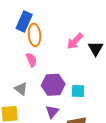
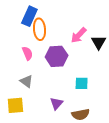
pink semicircle: (31, 60) -> (27, 53), moved
purple hexagon: (53, 85) -> (57, 56), moved

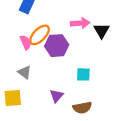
orange ellipse: (39, 29) -> (40, 35), moved, turned 50
pink arrow: (79, 35) -> (80, 23), turned -138

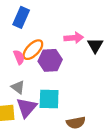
cyan square: (83, 74) -> (49, 99), moved, size x1.5
purple triangle: (57, 96) -> (27, 108), moved, size x1.5

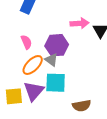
orange ellipse: (33, 50) -> (33, 65), moved
gray triangle: (18, 87) -> (51, 60), moved

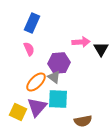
pink semicircle: (26, 42) -> (29, 49), moved
yellow square: (14, 96) -> (18, 112), turned 30

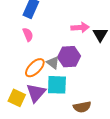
purple hexagon: (59, 63) -> (69, 57), moved

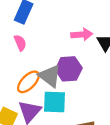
gray triangle: (53, 63) -> (50, 76), size x1.5

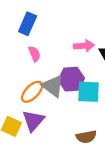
pink semicircle: (20, 43) -> (34, 54), moved
cyan square: (54, 102) -> (89, 92), moved

